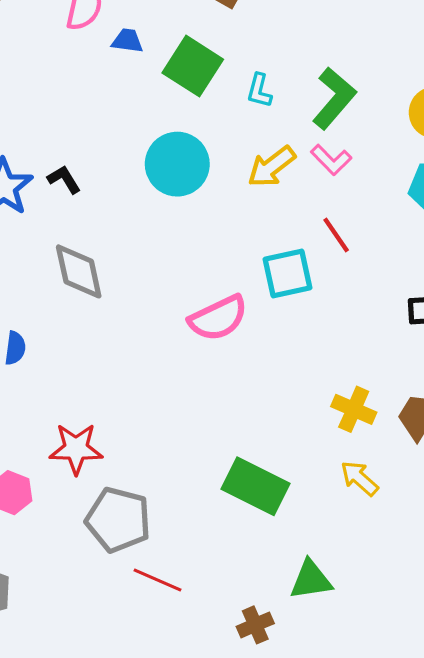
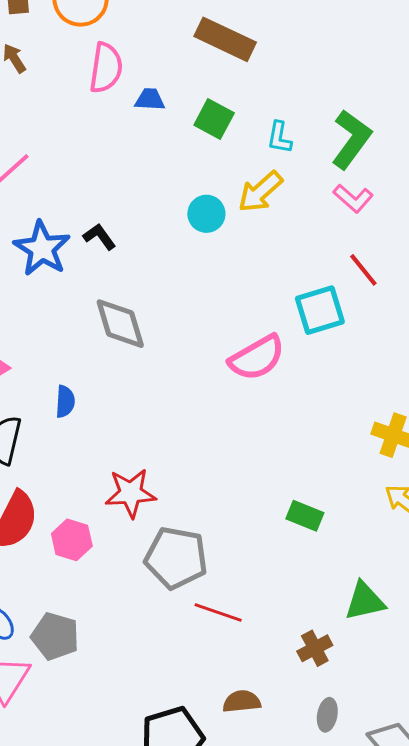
green square: (193, 66) -> (214, 119), size x0.7
cyan circle: (177, 164) -> (206, 214), size x0.6
yellow arrow: (272, 167) -> (260, 192), moved
green rectangle: (256, 486) -> (305, 516), size x0.6

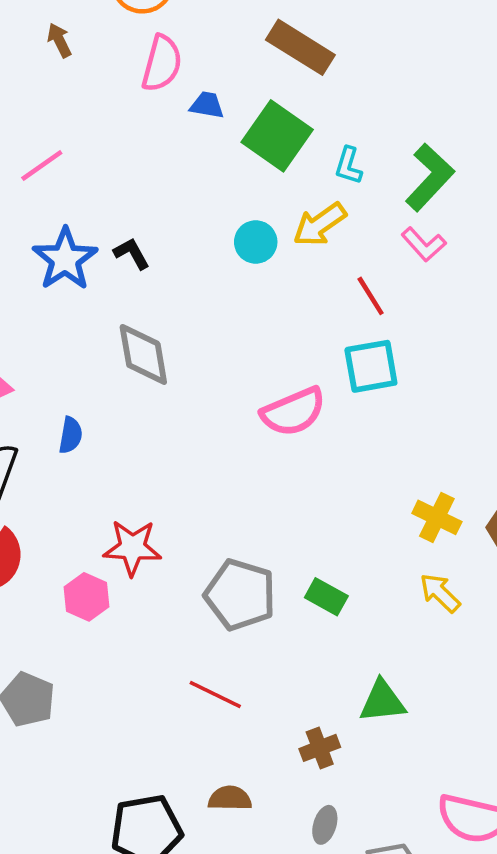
green square: (214, 119) -> (277, 136), size x1.5
red line: (363, 270) -> (371, 296), moved
pink hexagon: (72, 540) -> (86, 597), moved
gray pentagon: (176, 558) -> (240, 595), moved

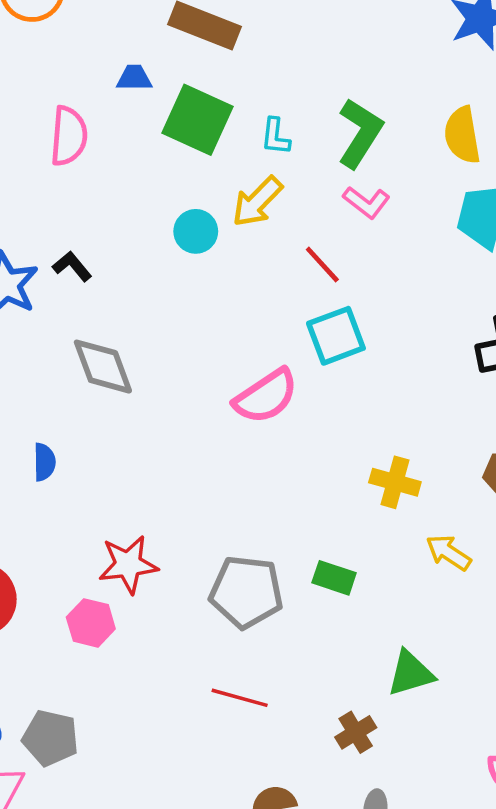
pink semicircle: (162, 63) -> (69, 136), moved
blue trapezoid: (207, 105) -> (134, 78), moved
yellow cross: (437, 517) -> (395, 482), moved

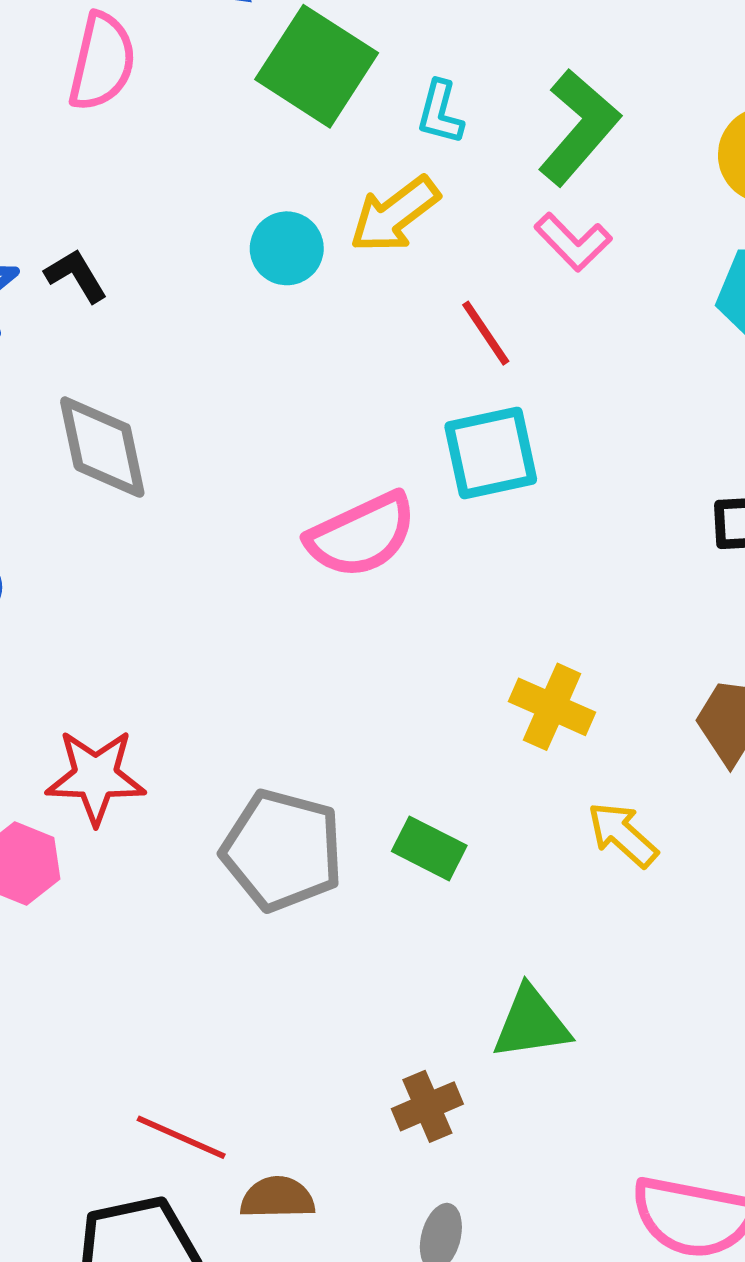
red line: (240, 698) -> (181, 1137), moved

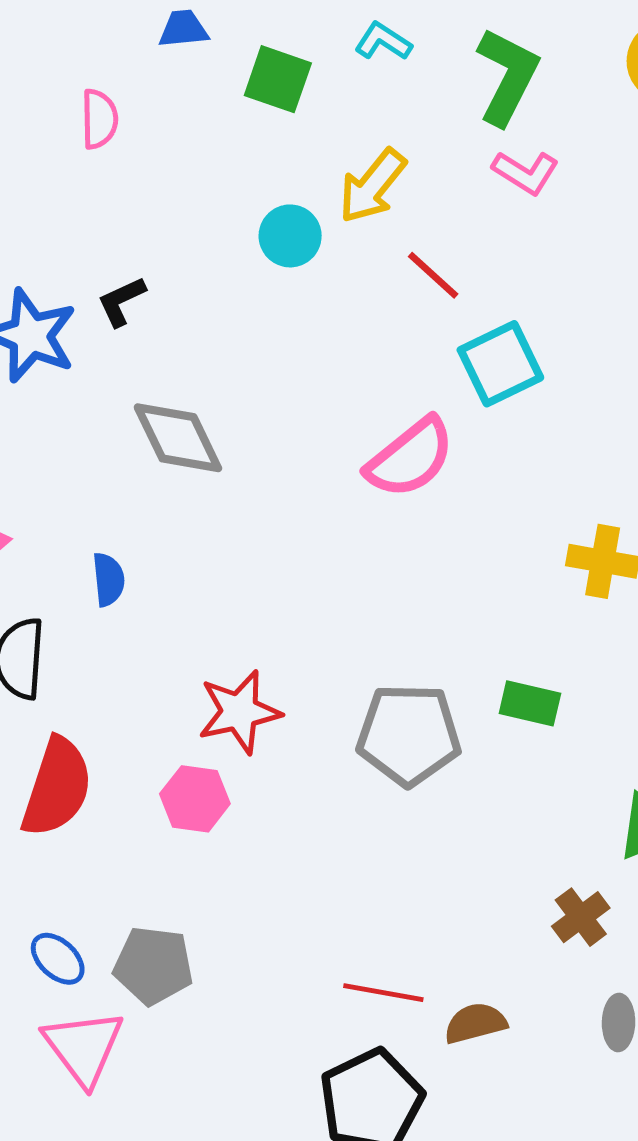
pink semicircle: (102, 62) -> (99, 119), size x0.7
green square: (317, 66) -> (278, 79), size x0.7
cyan L-shape: (440, 112) -> (383, 41), moved, turned 122
black L-shape: (76, 276) -> (121, 301), turned -70
red line: (486, 333) -> (433, 275), moved

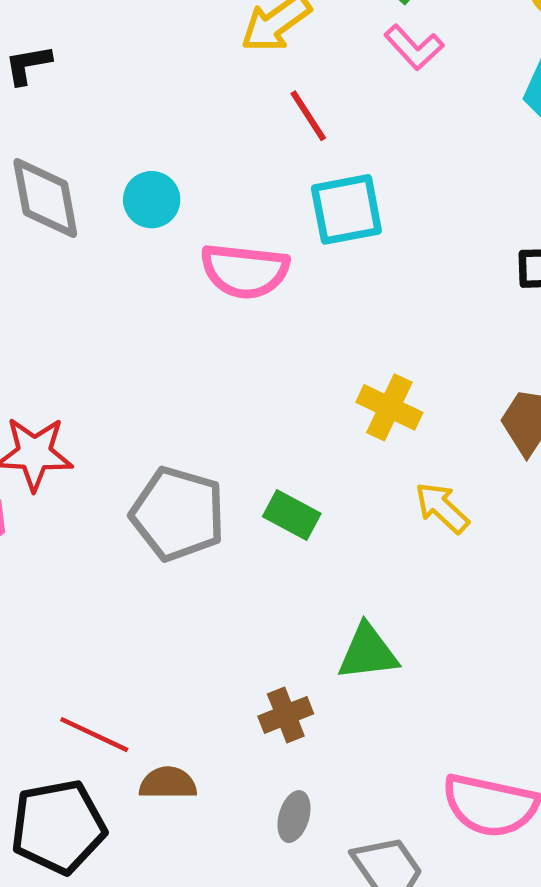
cyan circle: (290, 236) -> (152, 200), moved
pink semicircle: (410, 458) -> (245, 271), turned 30

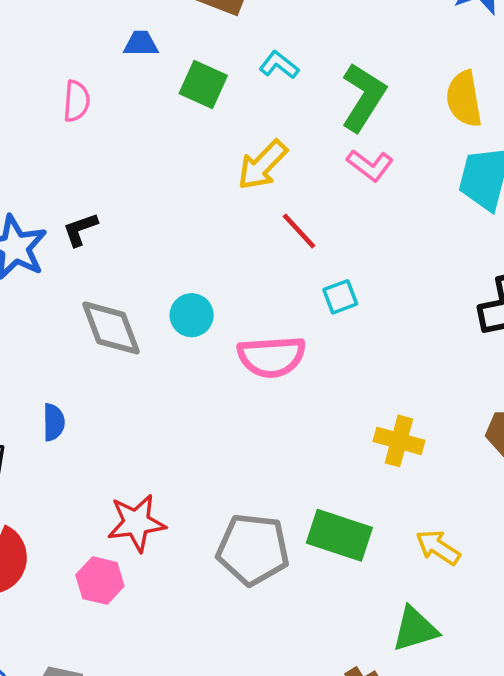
cyan square: (346, 209) -> (340, 297), size x0.6
yellow arrow: (442, 508) -> (438, 547), moved
green rectangle: (292, 515) -> (339, 535), size x1.5

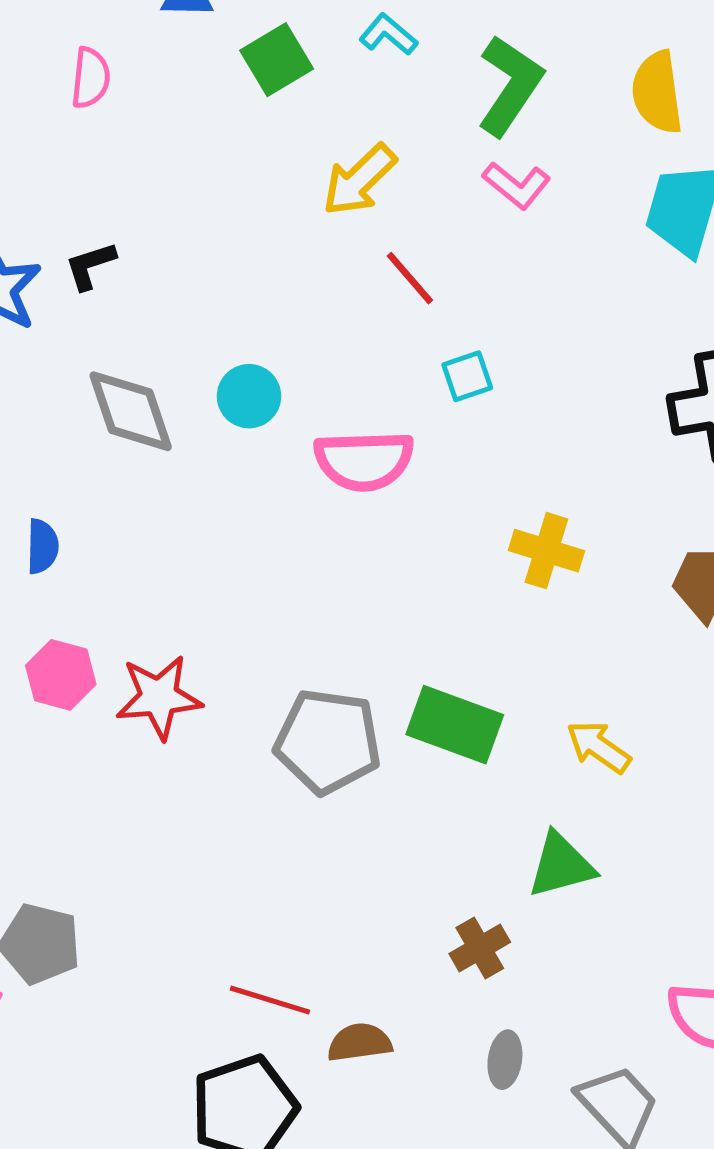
green square: (203, 85) -> (277, 60), turned 33
yellow cross: (399, 441) -> (546, 551), moved
pink hexagon: (100, 581) -> (61, 675), moved

